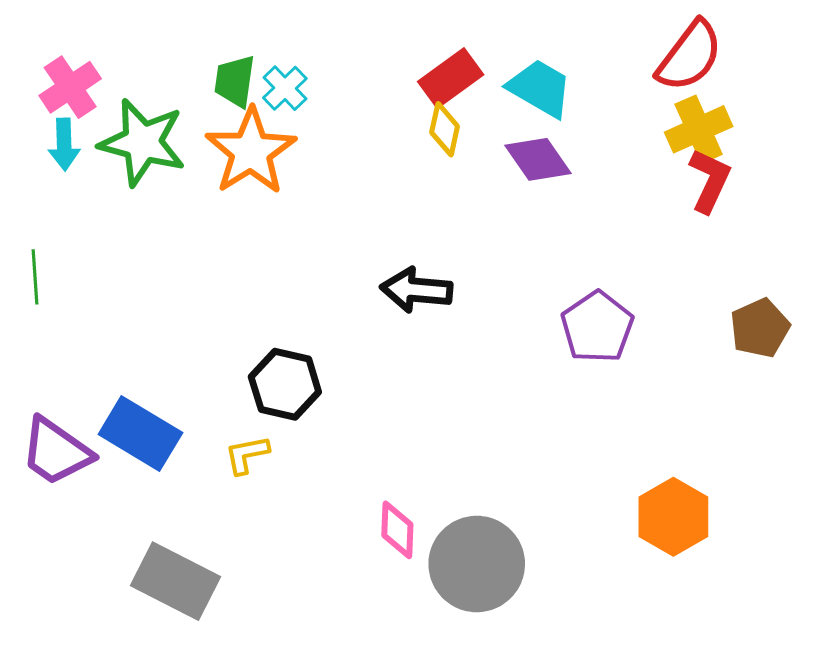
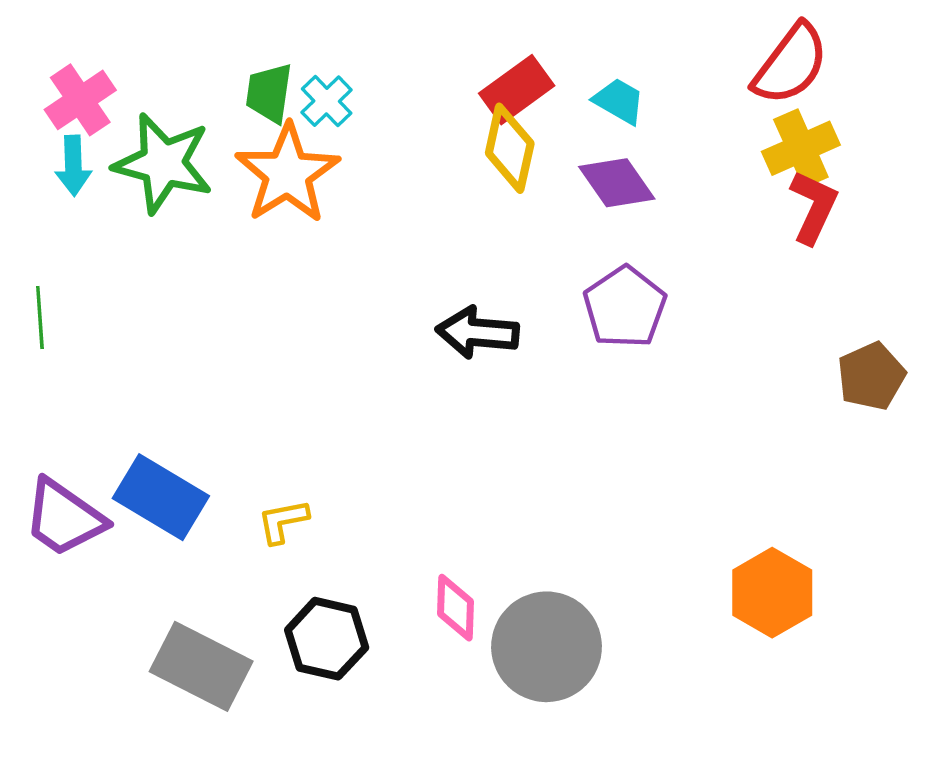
cyan trapezoid: (540, 88) -> (619, 101), size x0.7
yellow diamond: (445, 129) -> (510, 148), size x1.4
purple pentagon: (597, 327) -> (625, 307), moved
black hexagon: (285, 384) -> (327, 639), moved

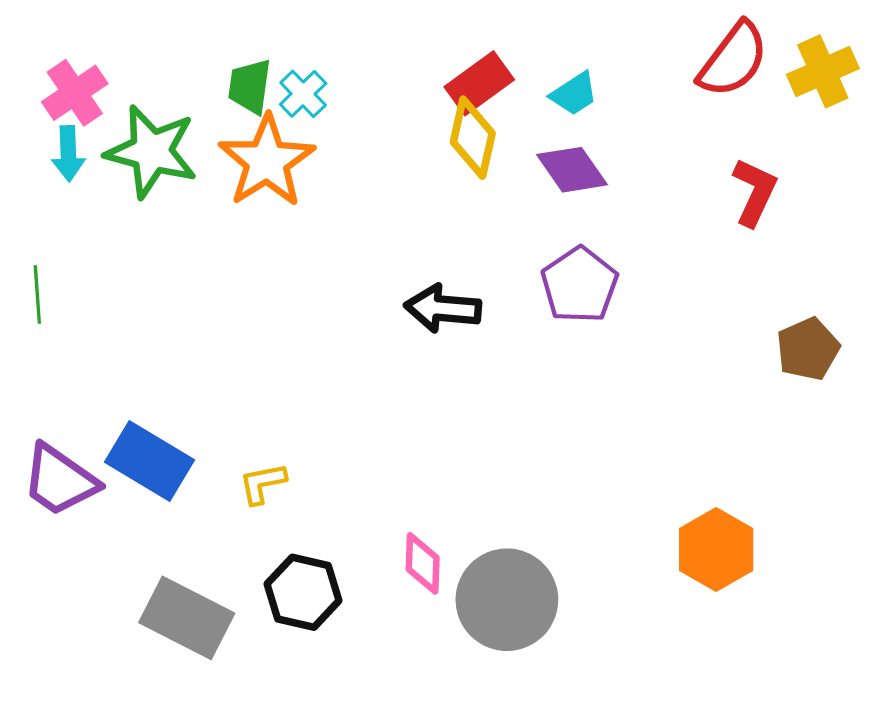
cyan trapezoid: (619, 101) -> (574, 94), turned 117
yellow cross: (801, 148) -> (823, 71), moved

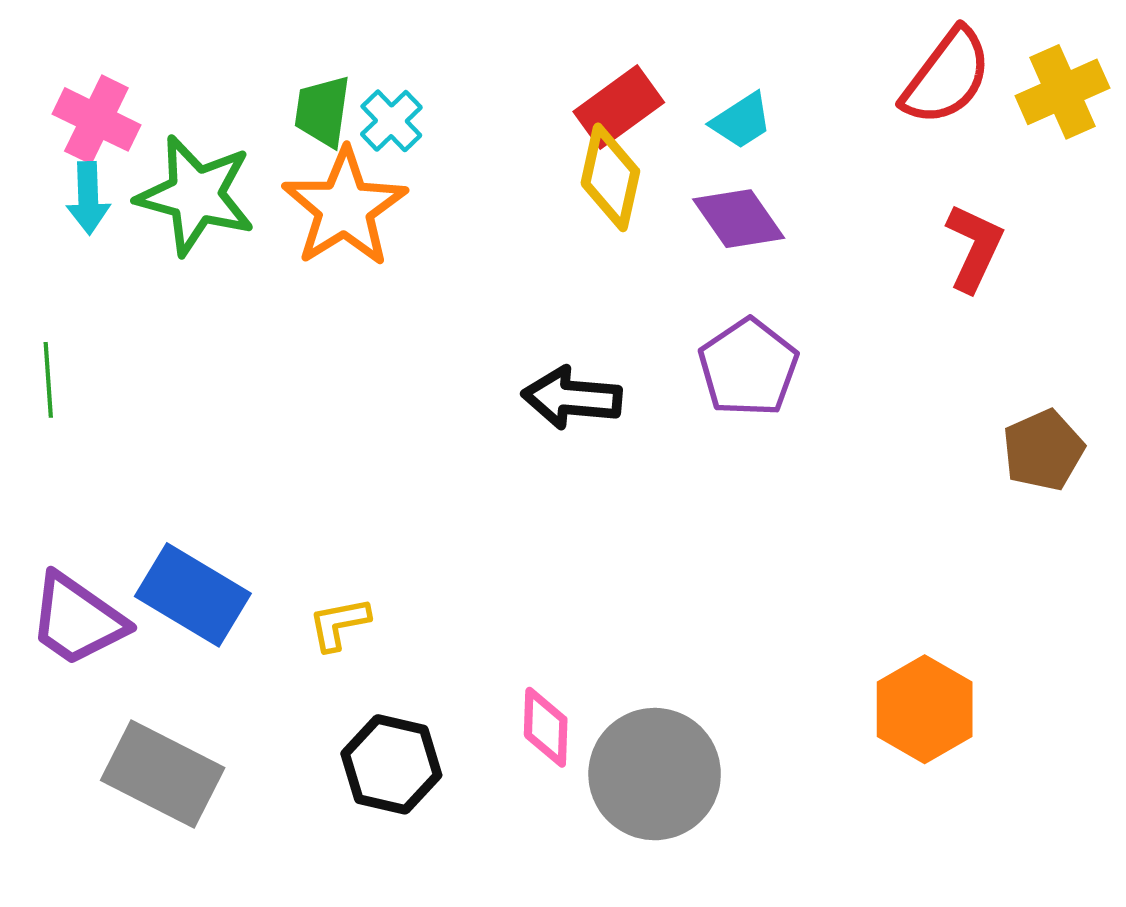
pink cross: (75, 93) -> (96, 119), turned -30
gray rectangle: (187, 618) -> (163, 774), moved

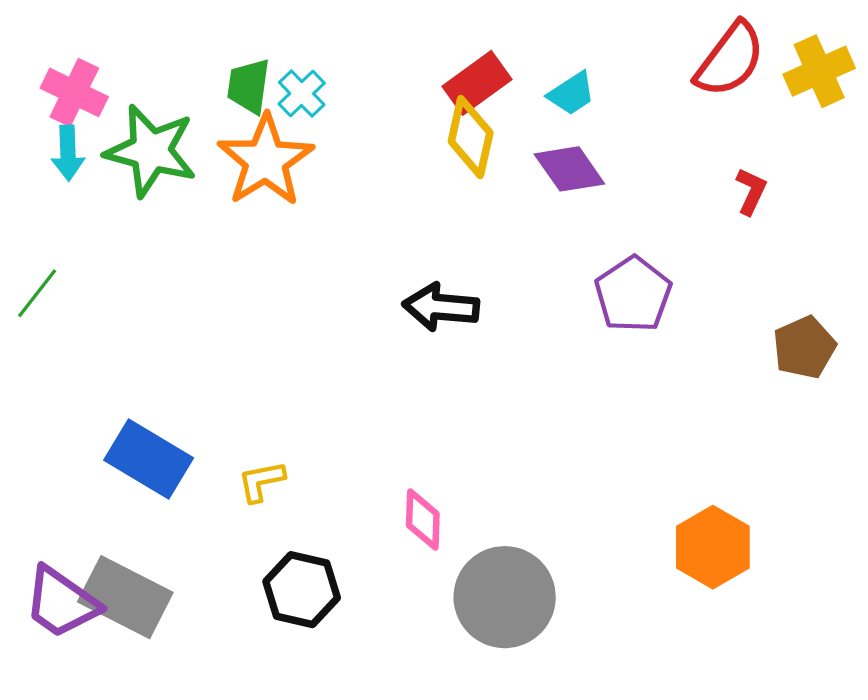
red L-shape: (974, 248) -> (751, 191), size x0.7
purple pentagon: (748, 367) -> (633, 294), moved
green line: (48, 380) -> (37, 293), turned 42
purple trapezoid: (77, 620) -> (62, 602), moved
pink diamond: (546, 727) -> (423, 520), moved

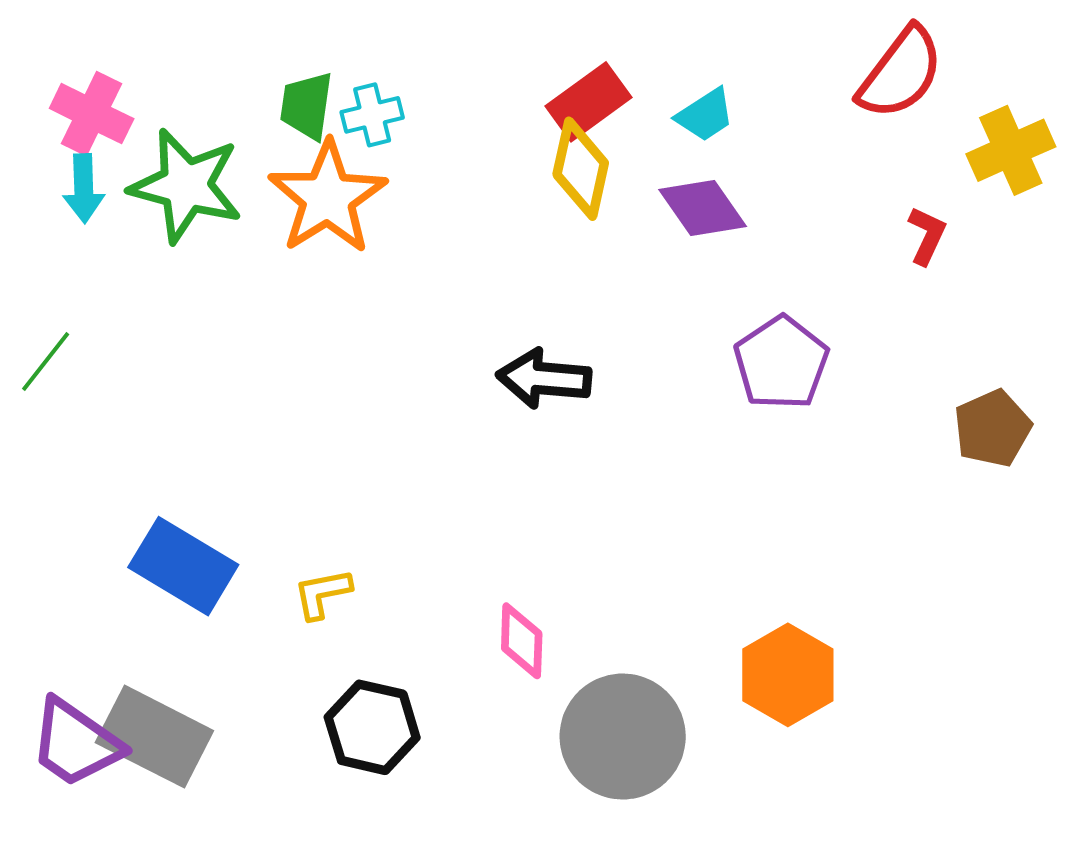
yellow cross: (819, 71) -> (1011, 150), moved
cyan cross: (302, 94) -> (372, 115), turned 30
orange hexagon: (713, 547) -> (788, 675), moved

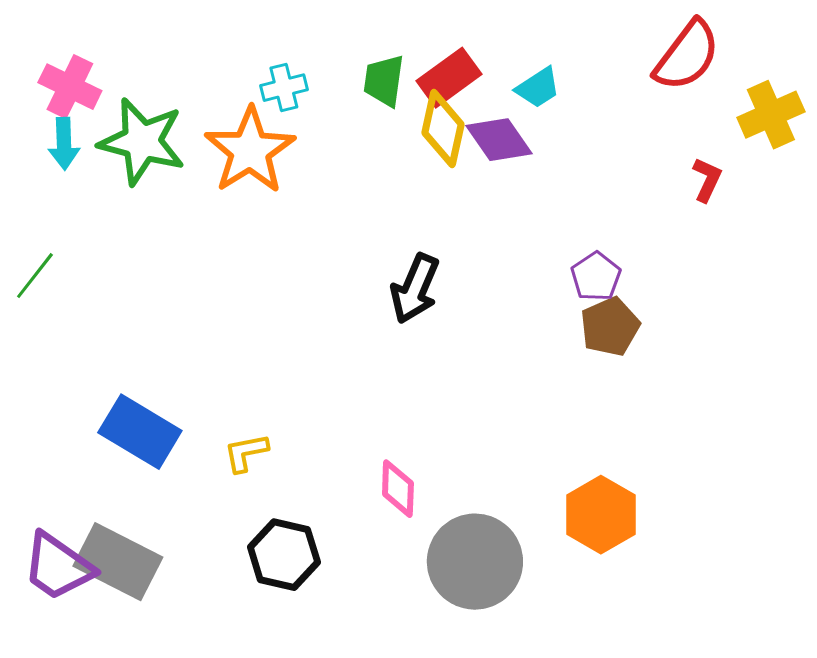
green trapezoid: (307, 106) -> (384, 81), moved
purple diamond: (703, 208) -> (499, 140), moved
purple pentagon: (781, 363) -> (596, 277), size x0.7
black arrow: (544, 379) -> (415, 289), turned -72
brown pentagon: (992, 428) -> (610, 327), moved

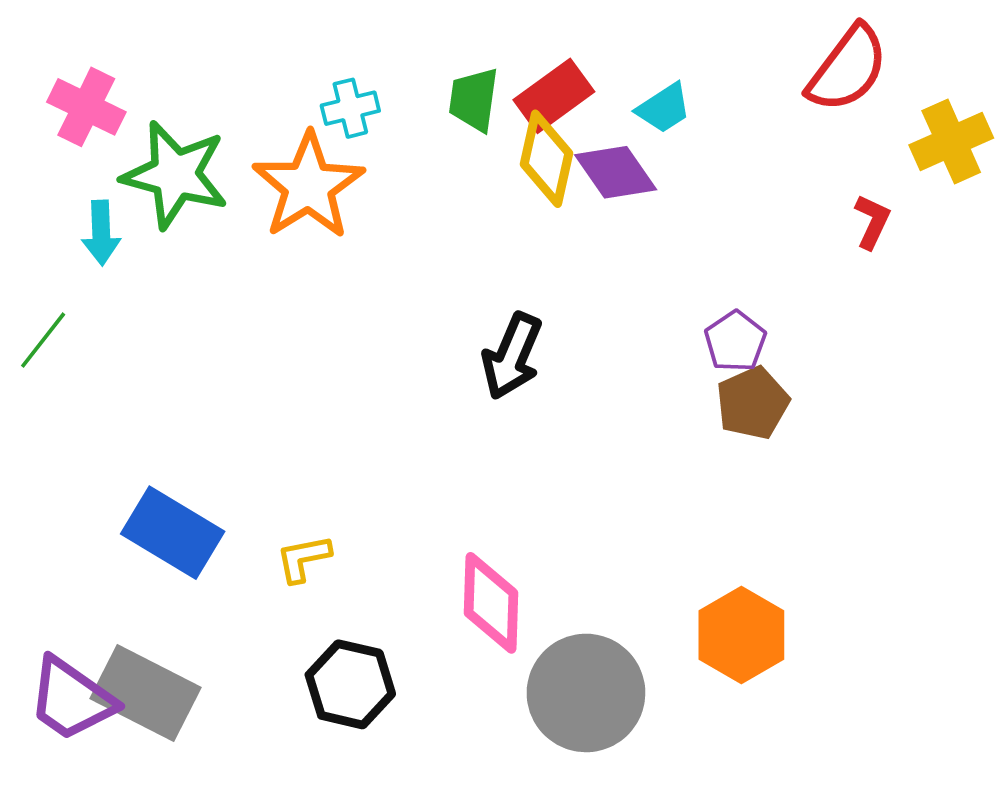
cyan arrow: (64, 144) -> (101, 233), moved
pink diamond: (398, 489) -> (491, 603), size x1.4

